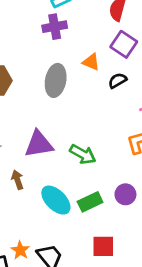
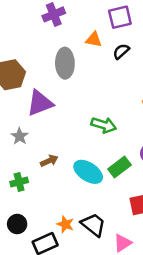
purple square: (124, 44) -> (120, 17), turned -35
purple triangle: (39, 144) -> (40, 103), moved
brown arrow: (17, 180) -> (49, 161), turned 96

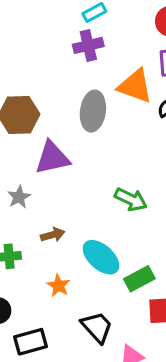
orange triangle: (94, 39) -> (135, 86), size x1.6
green rectangle: (120, 167) -> (139, 279), moved
orange star: (65, 224) -> (59, 285), moved

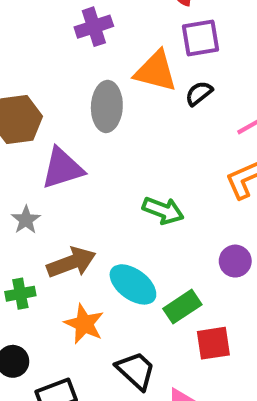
brown arrow: (53, 235) -> (71, 262), size x1.6
orange star: (59, 285) -> (84, 324), size x1.4

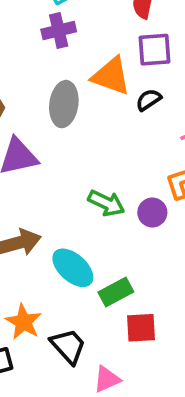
purple circle: (235, 261) -> (152, 213), moved
orange star: (84, 324) -> (23, 322), moved

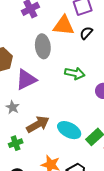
green arrow: (106, 203) -> (75, 73), moved

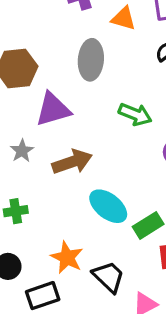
orange triangle: (64, 26) -> (124, 18), moved, size x0.7
brown arrow: (38, 124) -> (72, 162), moved

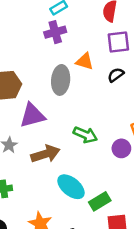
orange triangle: (124, 18) -> (85, 61), moved
green arrow: (135, 114) -> (85, 135), moved

